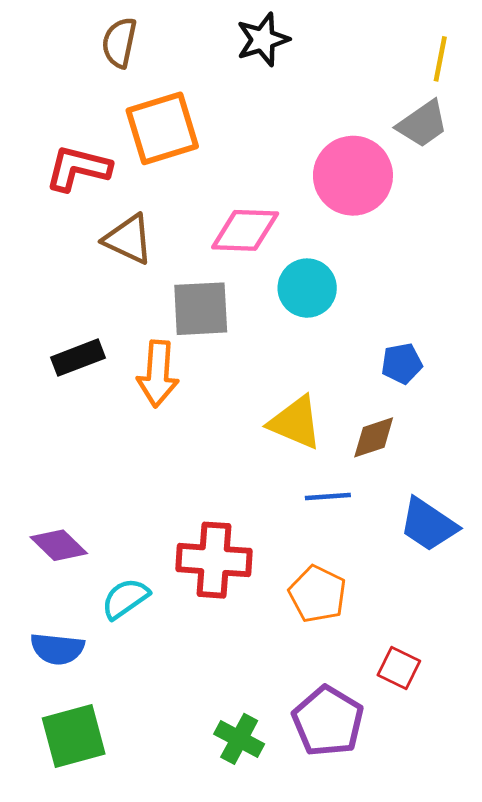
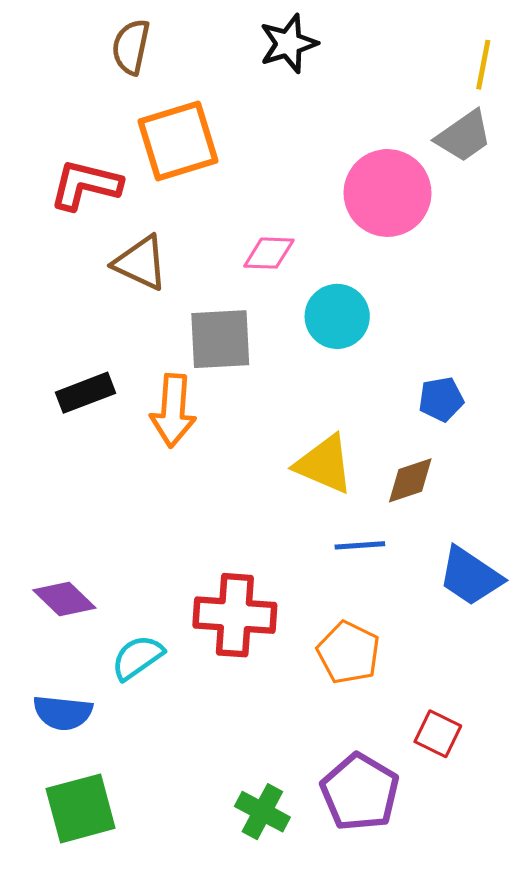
pink diamond: (245, 230) -> (269, 253), size x0.7

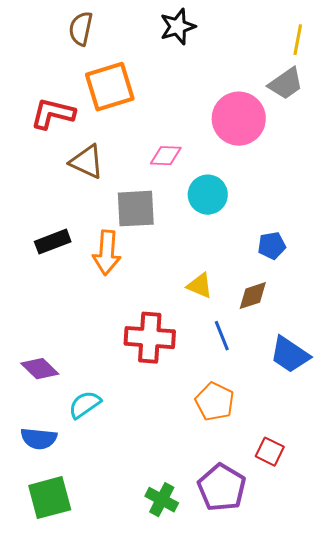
yellow triangle: (324, 464) -> (200, 286), size x0.7
blue line: (360, 545) -> (222, 336), turned 72
red cross: (235, 615) -> (150, 338), moved

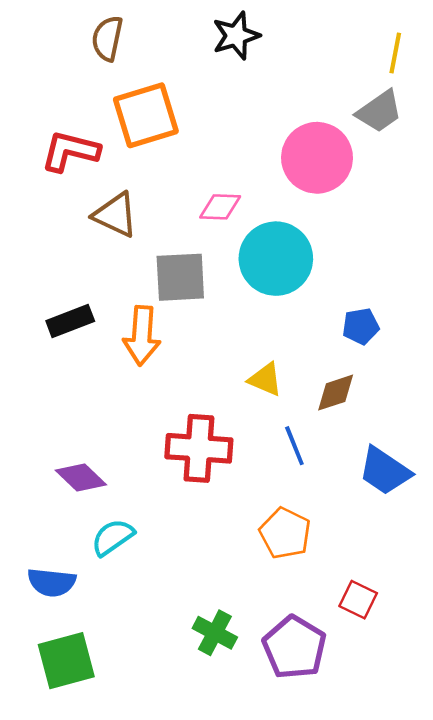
cyan circle: (208, 195) -> (276, 259), size x1.4
purple diamond: (40, 369) -> (81, 478), moved
green cross: (162, 500) -> (215, 633), moved

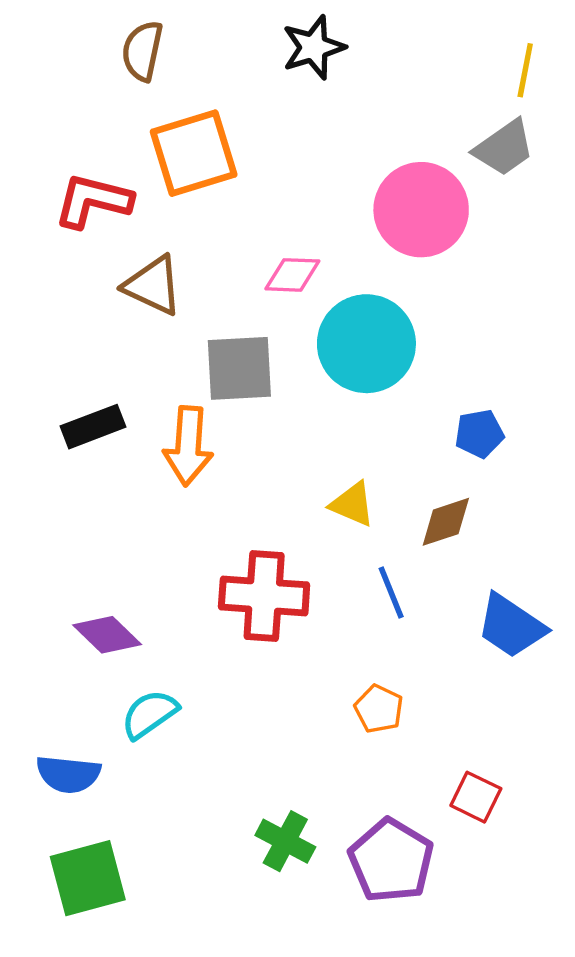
orange pentagon: (285, 533) -> (379, 709), size x0.7

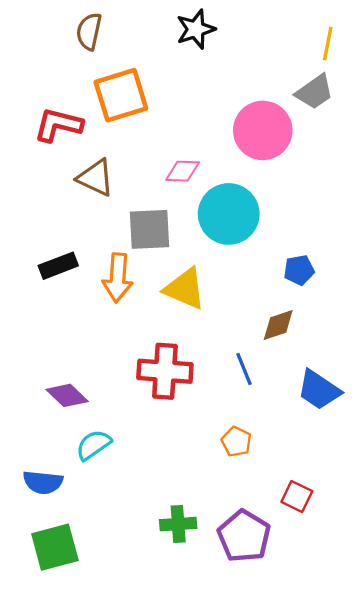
yellow triangle: (352, 504) -> (185, 289), moved, size x1.5
green cross: (285, 841) -> (178, 524), turned -32

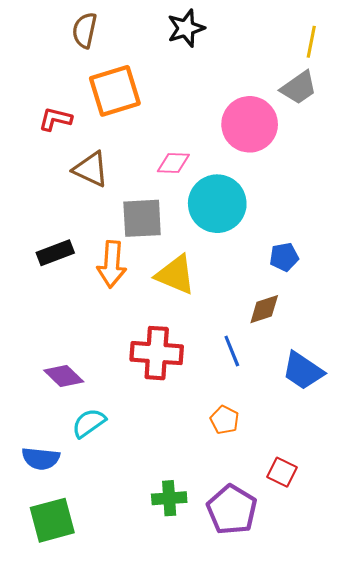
red L-shape: (58, 125) -> (55, 119), size x0.7

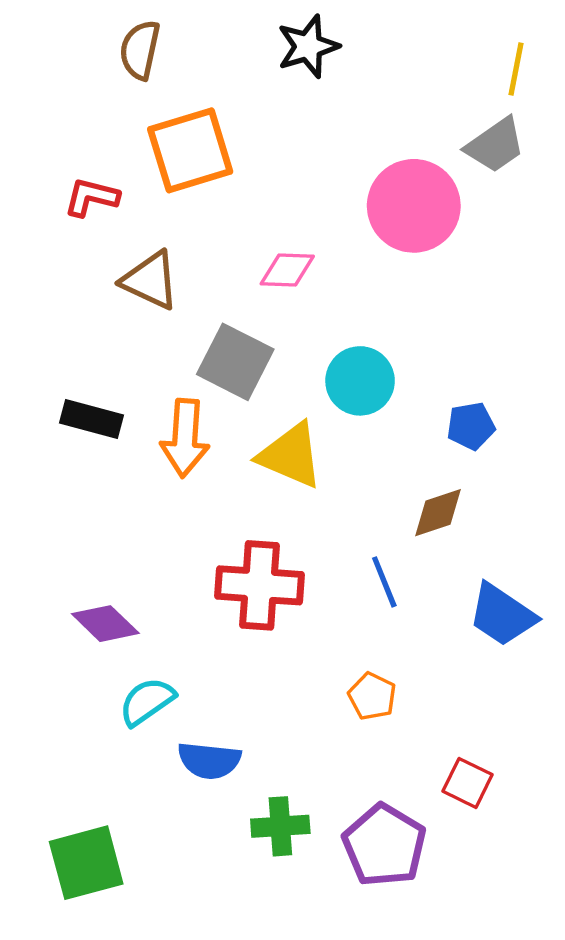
cyan circle: (217, 204) -> (360, 381), moved, size x0.7
gray square: (142, 218) -> (235, 362), turned 30
black rectangle: (55, 253) -> (91, 419), turned 36
blue semicircle: (41, 459) -> (209, 760), moved

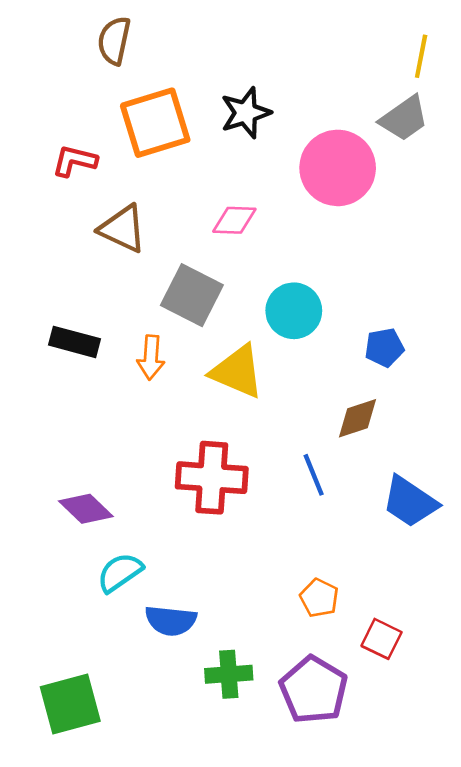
black star: (308, 46) -> (246, 113), moved
orange arrow: (185, 438) -> (151, 357), size x0.7
orange pentagon: (372, 696) -> (319, 598), moved

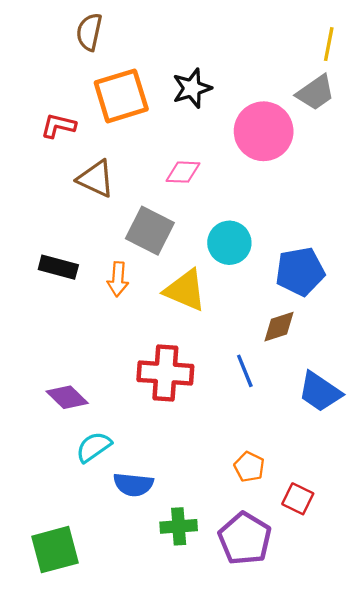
blue pentagon: (384, 348) -> (300, 271), size x1.6

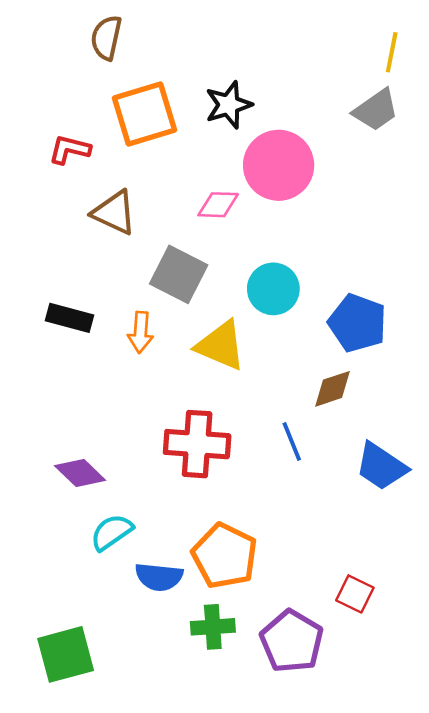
pink circle: (264, 131) -> (279, 165), moved
blue pentagon: (300, 271) -> (357, 323), turned 30
orange pentagon: (249, 467) -> (225, 556), moved, size x1.8

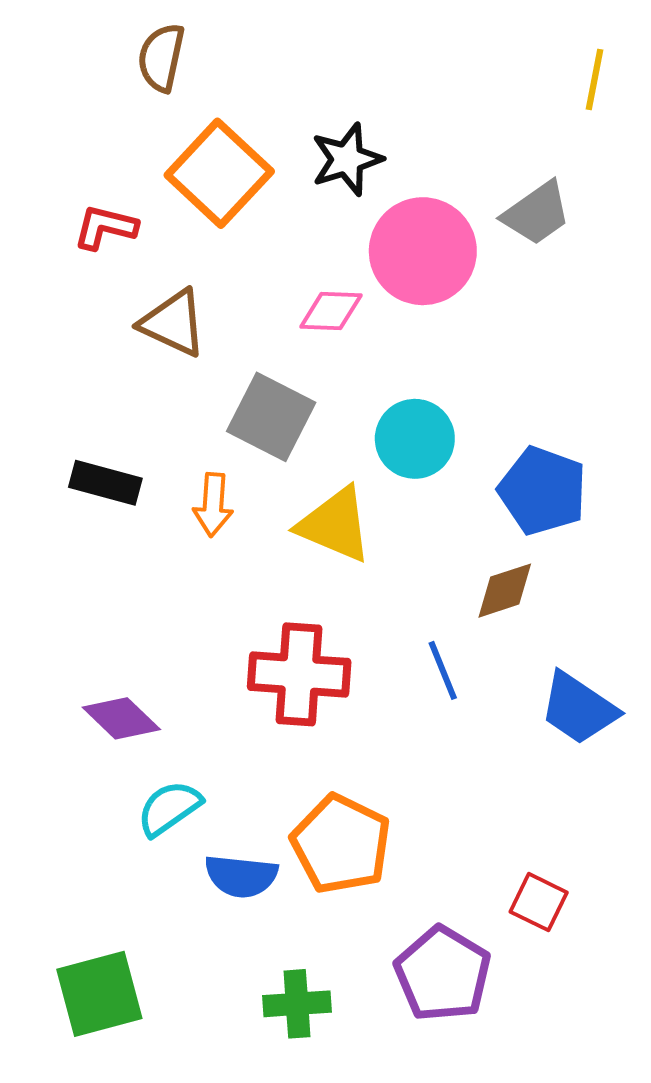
gray trapezoid: (376, 110) -> (537, 213), moved
orange square: (144, 114) -> (219, 173), turned -30
green cross: (213, 627) -> (297, 1004), moved

